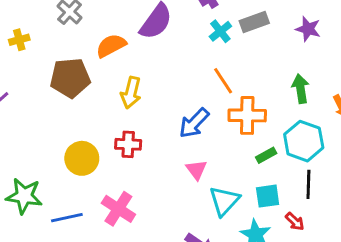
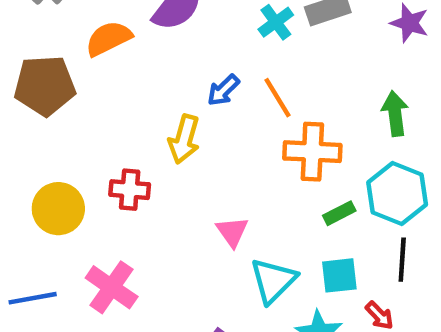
yellow arrow: (131, 93) -> (184, 139), moved
blue arrow: (194, 123) -> (223, 90), moved, size x0.7

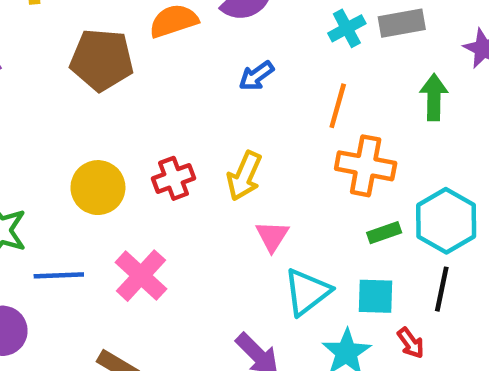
blue arrow: (223, 90) -> (256, 76), moved
orange line: (277, 98) -> (338, 106), turned 39
green arrow: (395, 114) -> (434, 97), moved
yellow arrow: (184, 139) -> (244, 176), moved
red cross: (130, 190) -> (174, 178), turned -33

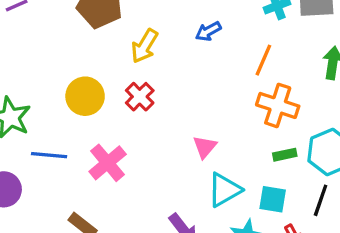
yellow arrow: (244, 176) -> (145, 46), moved
red cross: (174, 178) -> (140, 97), turned -32

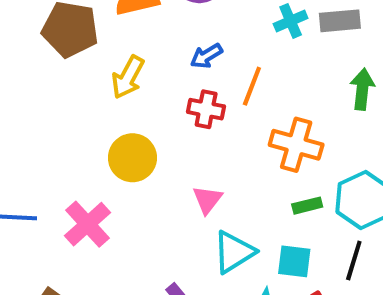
orange line: (263, 60) -> (252, 86), moved
yellow circle: (85, 96) -> (132, 158), moved
red cross: (140, 97) -> (206, 109), moved, turned -32

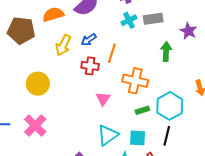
yellow arrow: (128, 77) -> (63, 45), moved
yellow circle: (132, 158) -> (38, 84), moved
pink triangle: (207, 200) -> (103, 99), moved

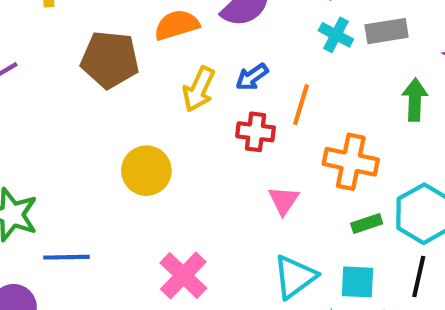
cyan cross: (129, 20) -> (336, 35), turned -35
pink cross: (35, 126) -> (183, 275), moved

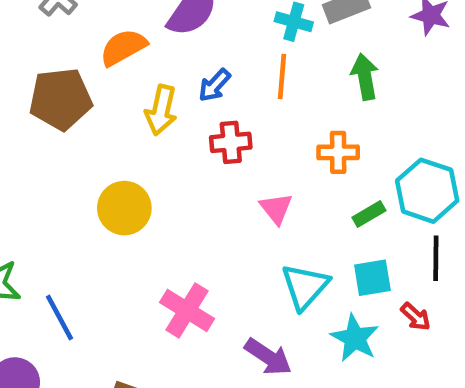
green arrow: (415, 100) -> (365, 77), moved
orange line: (301, 105) -> (282, 77), moved
orange cross: (351, 162) -> (338, 152), size x0.7
blue line: (66, 257) -> (60, 318), turned 75

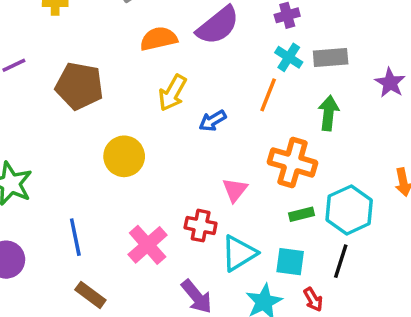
blue arrow: (215, 85) -> (212, 121), moved
brown pentagon: (61, 99) -> (79, 86), moved
red cross: (231, 142) -> (201, 226), moved
orange cross: (338, 152) -> (293, 162), size x1.5
blue line: (60, 318) -> (75, 237), moved

